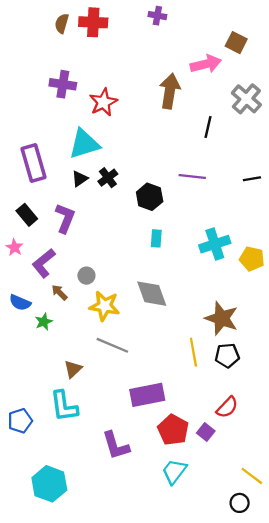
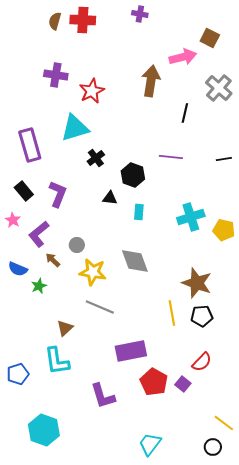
black triangle: (80, 179) -> (110, 198), moved, turned 42
cyan trapezoid: (174, 471) -> (150, 444), moved

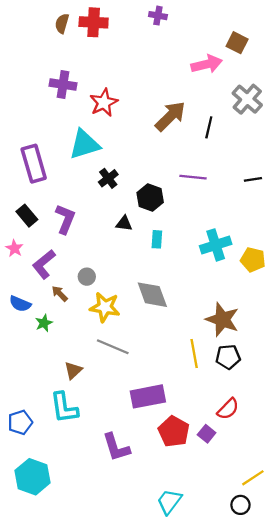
brown arrow: (151, 81) -> (170, 116), moved, turned 36
yellow line: (224, 423) -> (253, 478), turned -70
cyan hexagon: (44, 430) -> (33, 477), moved

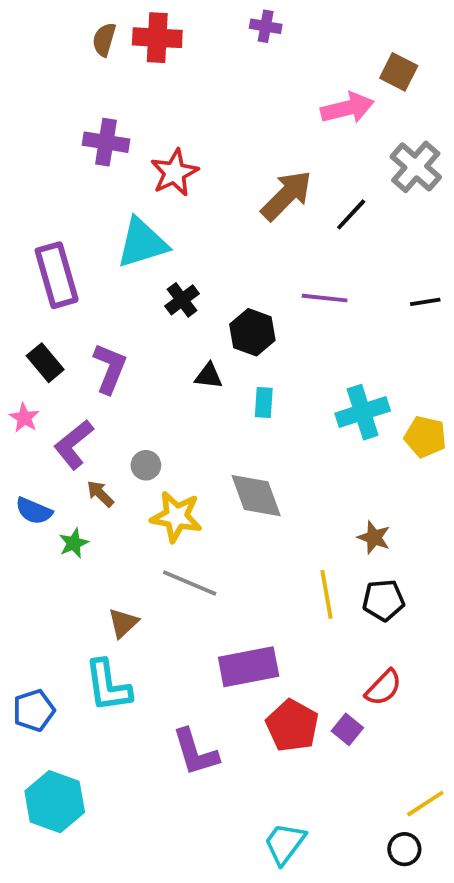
black line: (209, 127) -> (351, 214), turned 30
brown star: (222, 320) -> (374, 537), size x0.6

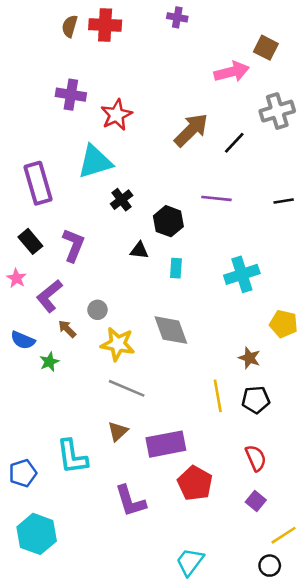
gray cross: (416, 167) -> (277, 111), turned 32
yellow pentagon: (425, 437) -> (284, 324), moved
brown triangle: (123, 623) -> (118, 431), moved
red semicircle: (383, 688) -> (256, 458), turned -68
purple square: (347, 729) -> (256, 501), moved

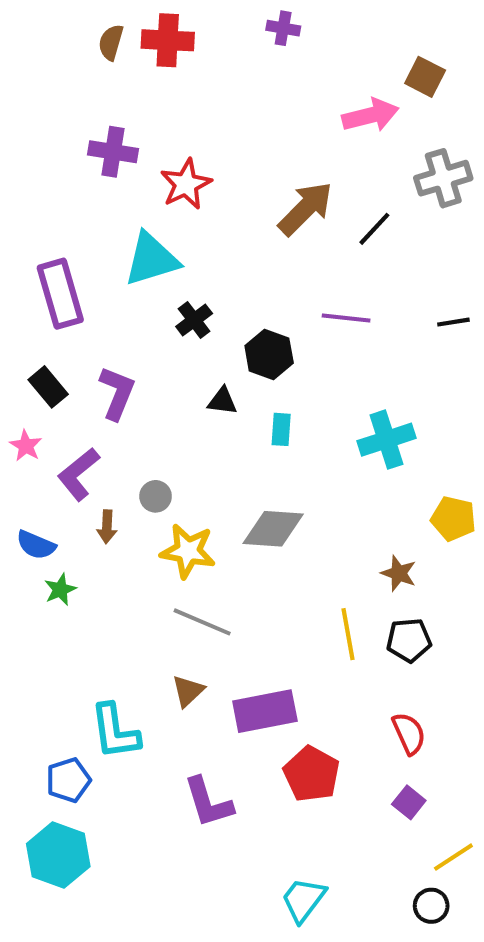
brown arrow: (67, 329) -> (107, 527), turned -132
gray diamond: (171, 330) -> (273, 529), turned -66
green star: (49, 362) -> (60, 590), moved
blue pentagon: (23, 473) -> (68, 780), moved

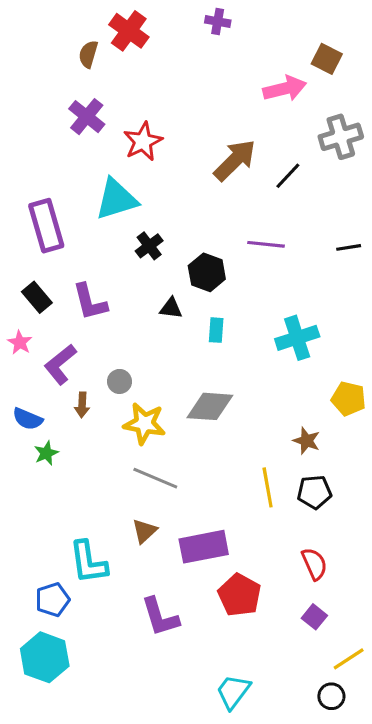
red cross: (168, 40) -> (129, 31), turned 33
brown semicircle: (111, 42) -> (88, 54), moved
purple cross: (113, 152) -> (87, 117), turned 30
purple L-shape: (117, 393) -> (90, 302), turned 144

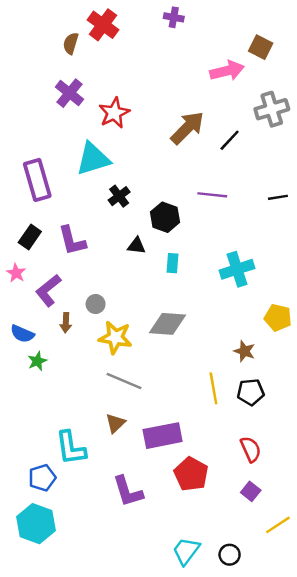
black rectangle: (37, 297) -> (30, 237), turned 75
black circle: (331, 696) -> (230, 555), moved

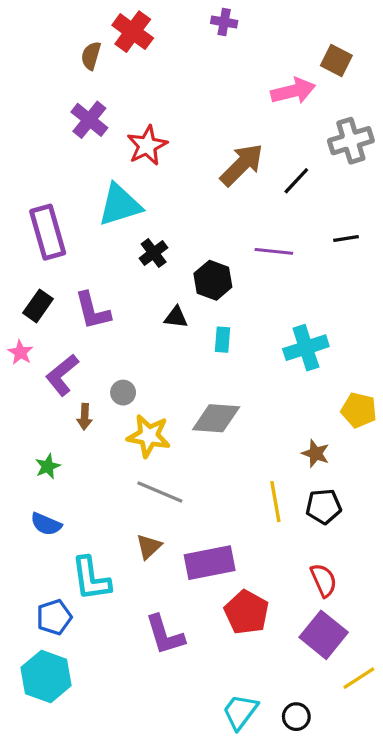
black line: (278, 197) -> (346, 239), moved
blue semicircle: (22, 334) -> (46, 524), moved
purple square: (251, 491) -> (324, 635), size x1.8

